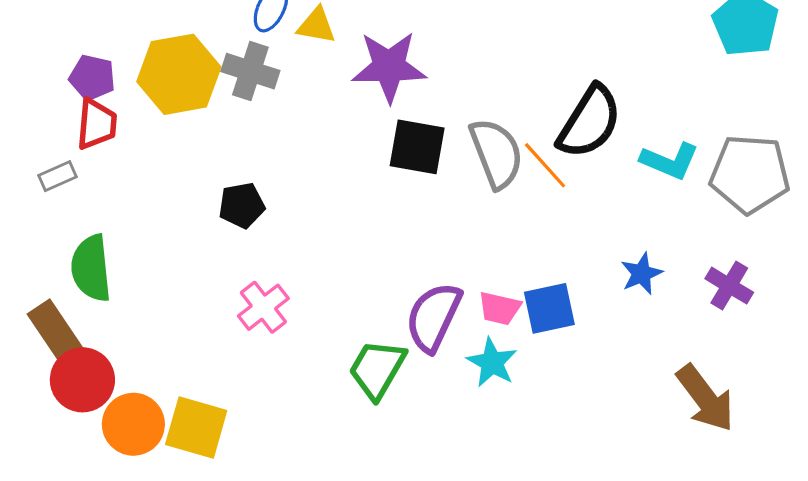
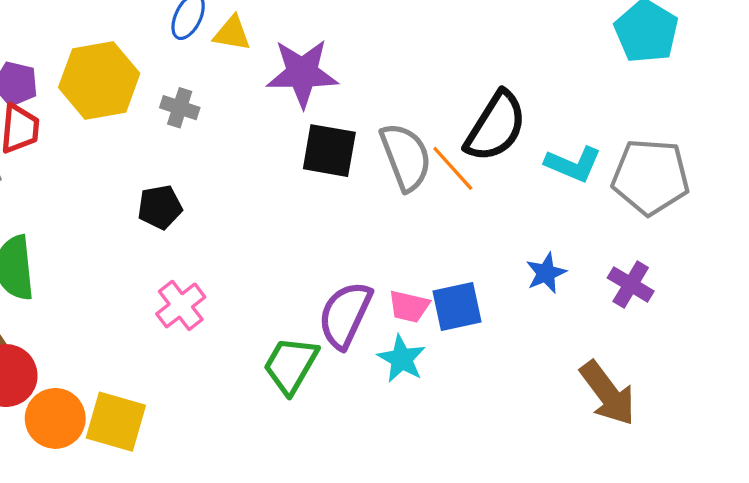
gray cross: (250, 71) -> (180, 108), moved, size x0.7

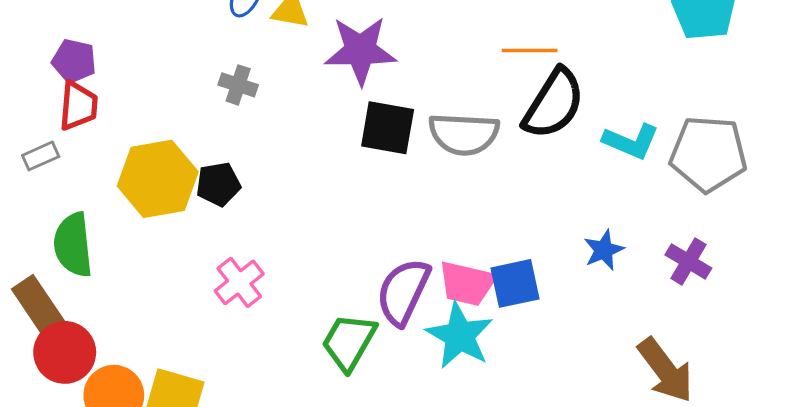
yellow hexagon: (99, 80) -> (158, 179), moved
gray semicircle: (406, 157) -> (464, 134), turned 114
orange line: (453, 168) -> (530, 50), moved, turned -48
pink trapezoid: (409, 306) -> (467, 283), size x1.4
cyan star: (402, 359) -> (460, 336), size x1.4

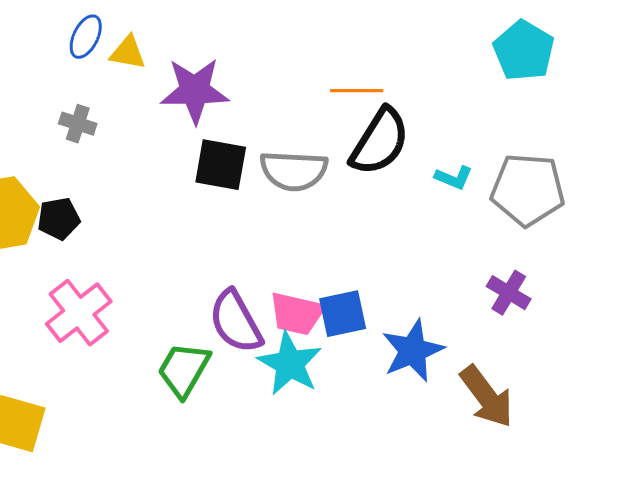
cyan L-shape: (631, 141) -> (454, 178), size x0.7
blue star: (604, 250) -> (413, 351), moved, size x1.6
pink cross: (239, 282) -> (79, 313), size x1.4
purple semicircle: (403, 292) -> (236, 322), turned -54

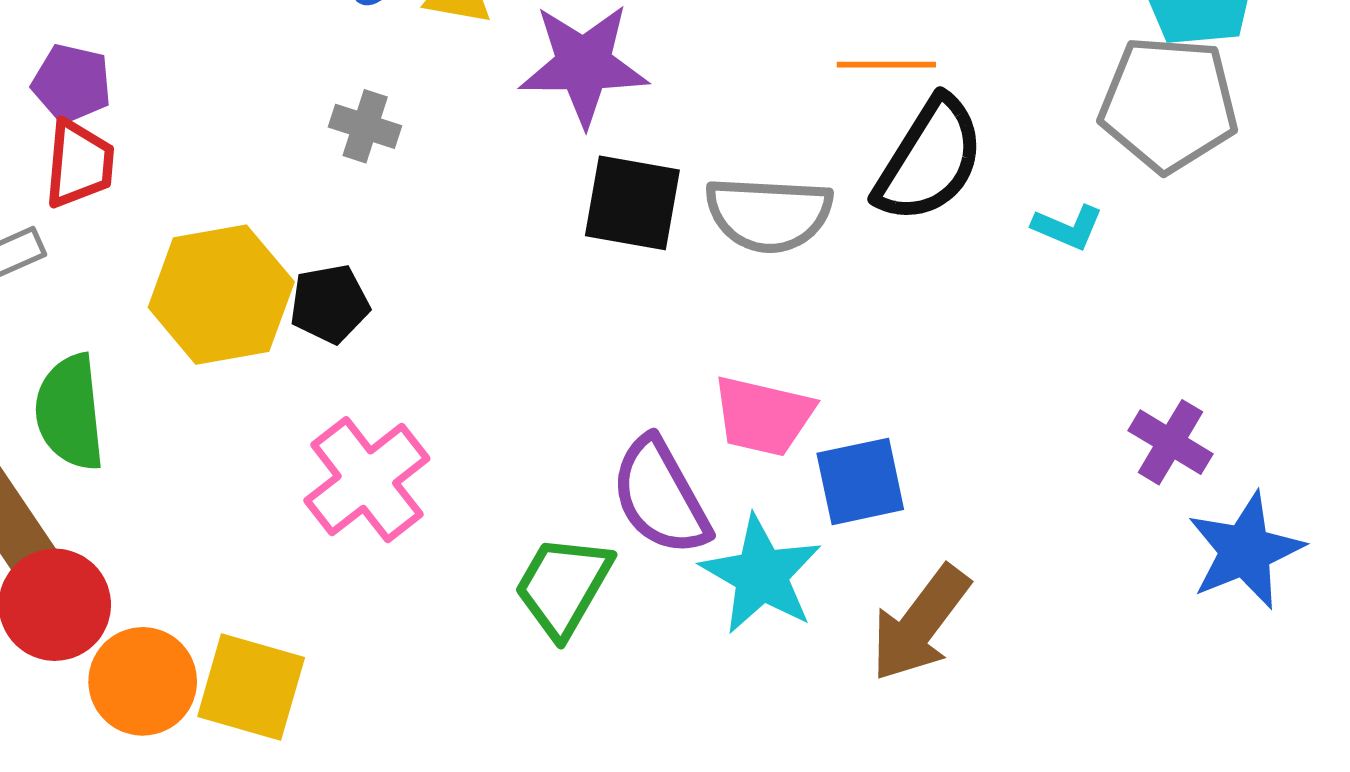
gray pentagon: (528, 190) -> (1169, 104), moved
pink trapezoid: (297, 314) -> (763, 416), moved
blue star: (413, 351) -> (1245, 551), moved
brown arrow: (487, 397) -> (920, 623), moved, turned 74

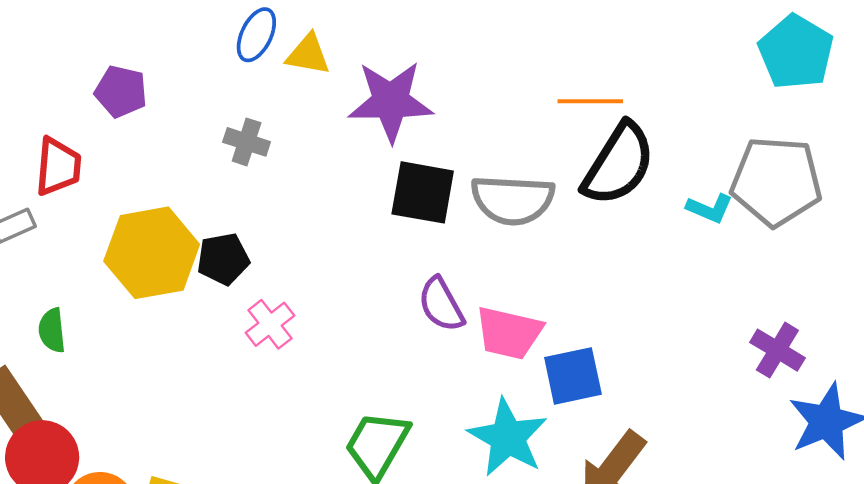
purple pentagon: (72, 83) -> (121, 91), moved
gray pentagon: (1169, 104) -> (776, 181), moved
green semicircle: (70, 412) -> (52, 330), size x0.6
pink cross: (367, 480) -> (270, 324), moved, size x0.6
purple semicircle: (660, 496) -> (441, 305), moved, size x0.7

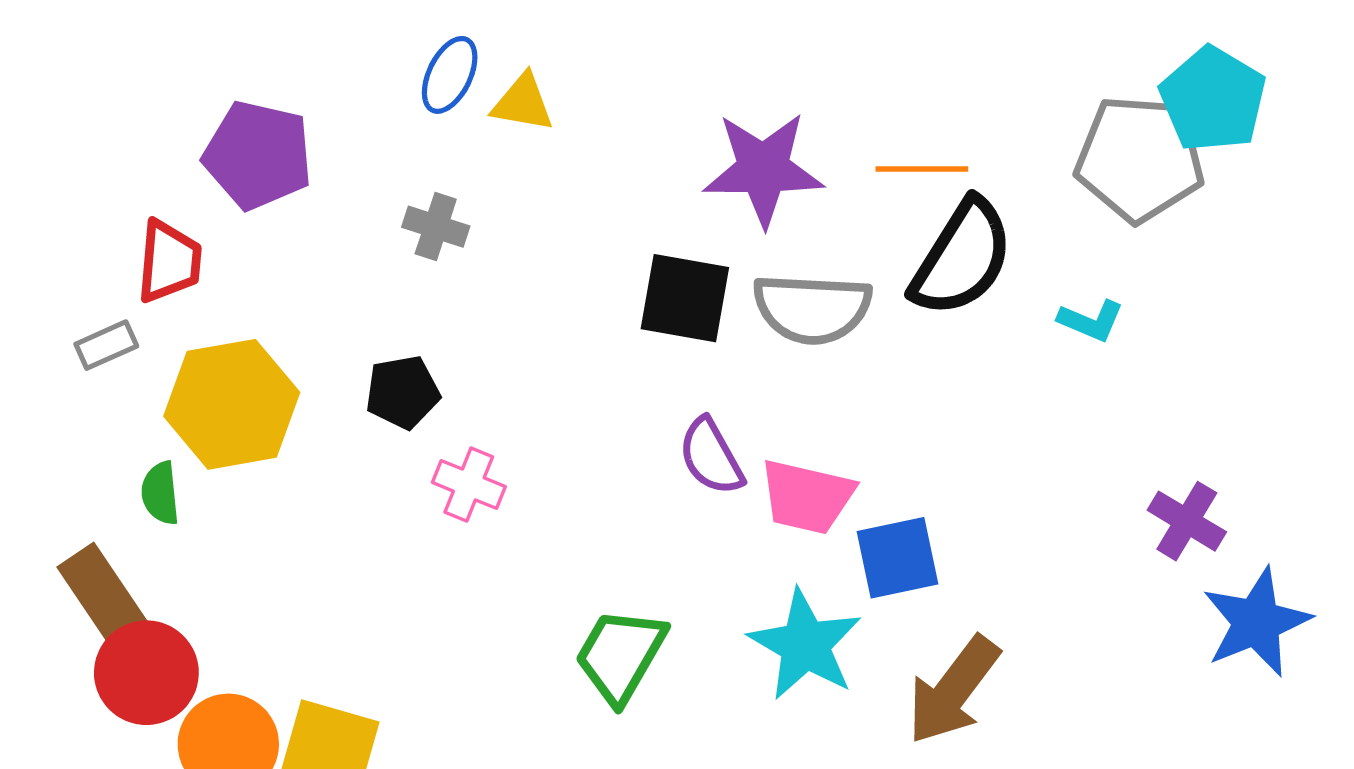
purple pentagon: (121, 91) -> (258, 155), size x1.5
purple star: (391, 101) -> (763, 169), moved
gray pentagon: (776, 181) -> (1140, 159), moved
yellow hexagon: (152, 253) -> (232, 404), moved
pink cross: (270, 324) -> (469, 485), turned -30

